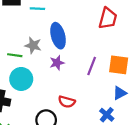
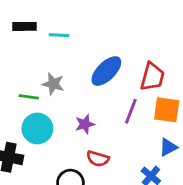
red trapezoid: (108, 18) -> (152, 77), moved
blue ellipse: (58, 36) -> (106, 71), moved, turned 60
purple star: (57, 63) -> (85, 124), moved

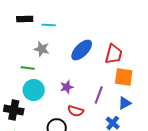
gray star: (53, 84) -> (42, 49), moved
purple line: (131, 111) -> (99, 95), moved

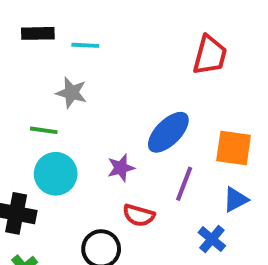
blue ellipse: (82, 50) -> (168, 132), moved
red trapezoid: (114, 54) -> (210, 55), moved

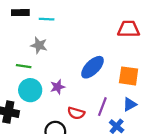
red trapezoid: (210, 55) -> (129, 29), moved, turned -105
purple star: (121, 168) -> (58, 87), moved
purple line: (184, 184) -> (102, 107), moved

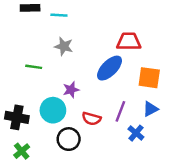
red trapezoid: (129, 29) -> (129, 42), moved
gray star: (39, 45) -> (64, 46), moved
cyan circle: (30, 90) -> (53, 110), moved

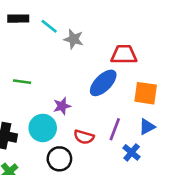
cyan line: (59, 15) -> (49, 26), turned 35
gray star: (64, 46) -> (74, 39), moved

